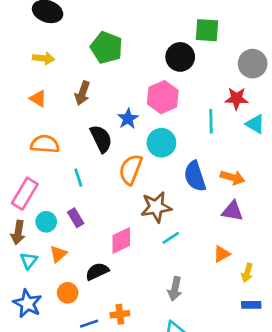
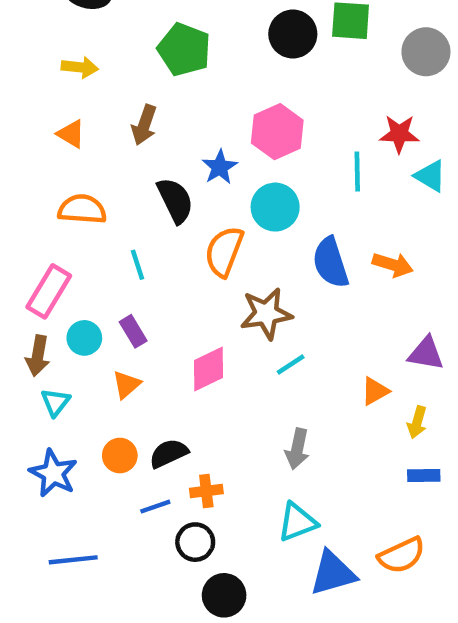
black circle: (180, 57) -> (293, 34), moved
gray circle: (253, 64) -> (426, 52), moved
purple triangle: (232, 211) -> (426, 353), moved
orange triangle: (58, 254) -> (126, 385), moved
black semicircle: (97, 271) -> (169, 453), moved

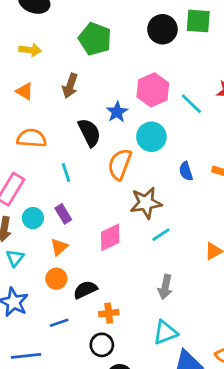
cyan line: (357, 172) -> (191, 104), moved, turned -45
blue semicircle: (331, 263) -> (186, 171), size x0.6
orange circle: (120, 456) -> (56, 279), moved
blue line: (155, 507) -> (59, 323), moved

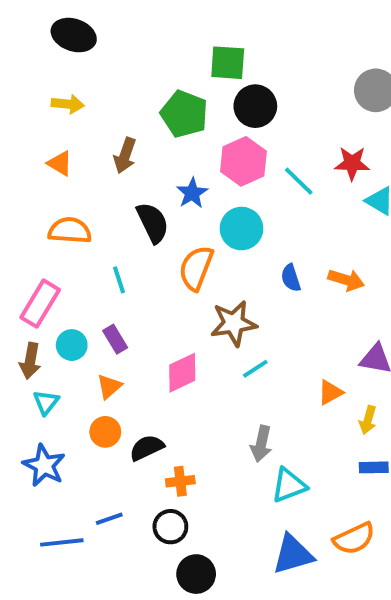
green square: (198, 21) -> (228, 63), moved
black circle: (162, 29) -> (255, 106), moved
green pentagon: (95, 39) -> (184, 114), moved
blue line: (59, 323) -> (109, 519), moved
cyan triangle: (165, 332) -> (289, 485), moved

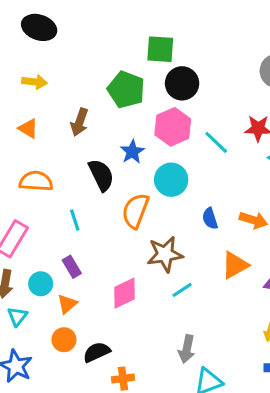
cyan circle: (72, 345) -> (41, 284), moved
orange triangle: (330, 392) -> (235, 265), moved, size x1.4

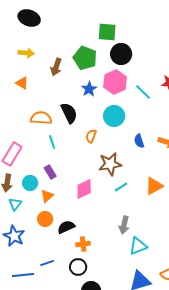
brown arrow: (79, 122) -> (56, 67), moved
blue star: (132, 152) -> (89, 89), moved
orange semicircle: (36, 181) -> (41, 118), moved
orange semicircle: (135, 211) -> (91, 136), size x0.6
orange triangle: (235, 265) -> (154, 186), moved

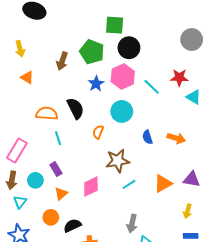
yellow arrow: (26, 53) -> (20, 49), moved, turned 70
orange triangle: (47, 196) -> (61, 194), moved

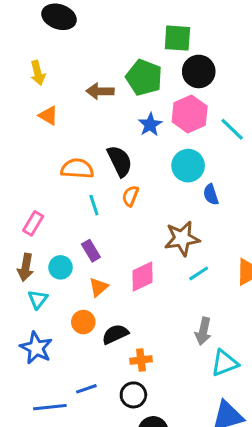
brown arrow: (62, 61) -> (100, 91), turned 72
orange semicircle: (98, 132) -> (130, 196), moved
blue semicircle: (147, 137) -> (211, 194), moved
pink rectangle: (17, 151) -> (33, 223), size x0.7

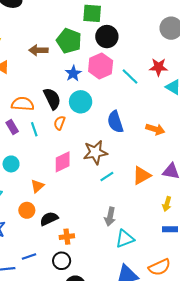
cyan circle: (188, 166) -> (81, 102), moved
blue semicircle: (211, 194) -> (115, 122), size x1.5
purple rectangle: (91, 251) -> (12, 127), moved
cyan circle: (61, 267) -> (11, 164), moved
pink diamond: (143, 276) -> (63, 162), moved

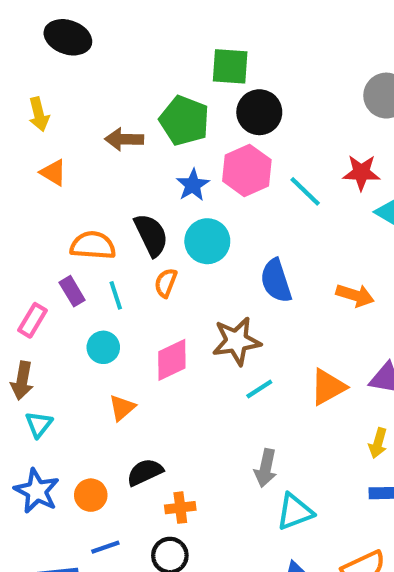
cyan circle: (11, 164) -> (103, 347), moved
orange circle: (27, 210) -> (91, 495), moved

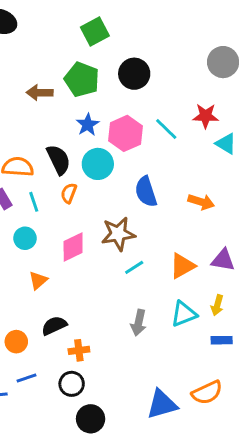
green square: (230, 66) -> (95, 31), moved, turned -32
pink hexagon: (247, 170) -> (125, 133), moved
cyan triangle: (295, 512) -> (184, 314), moved

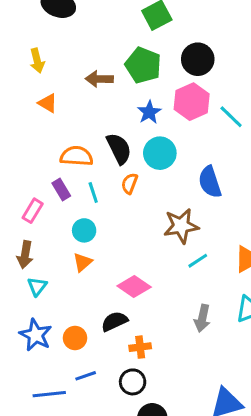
pink hexagon: (125, 133) -> (192, 102), moved
pink diamond: (73, 247) -> (134, 286), moved, turned 60
orange triangle: (38, 280) -> (83, 262), moved

